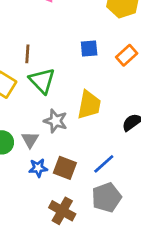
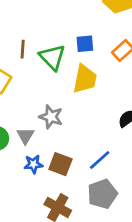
green triangle: (42, 81) -> (52, 57), moved
yellow trapezoid: (89, 105) -> (85, 79), moved

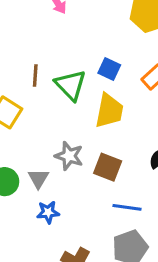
blue square: (85, 44) -> (109, 69), turned 30
blue line: (100, 160) -> (127, 207), turned 50
brown square: (60, 164) -> (108, 167), moved

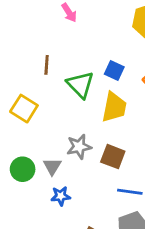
brown line: (35, 75) -> (47, 65), moved
gray star: (69, 156) -> (79, 147), turned -30

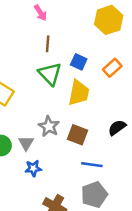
brown line: (47, 65) -> (48, 44), moved
gray star: (79, 147) -> (49, 126), turned -30

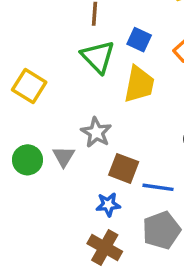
brown square: (78, 135) -> (124, 168), moved
blue star: (33, 168) -> (108, 205), moved

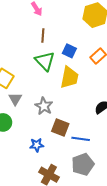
gray triangle: (64, 156) -> (15, 99), moved
blue star: (108, 205) -> (37, 145), moved

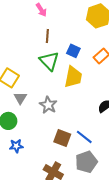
brown square: (60, 128) -> (62, 138), moved
blue line: (81, 139) -> (84, 137), turned 30
blue star: (37, 145) -> (16, 146), moved

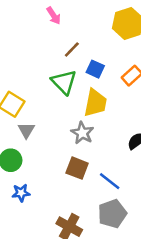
brown line: (47, 36) -> (72, 50), moved, turned 40
gray star: (48, 105) -> (82, 133), moved
brown square: (62, 138) -> (77, 168), moved

